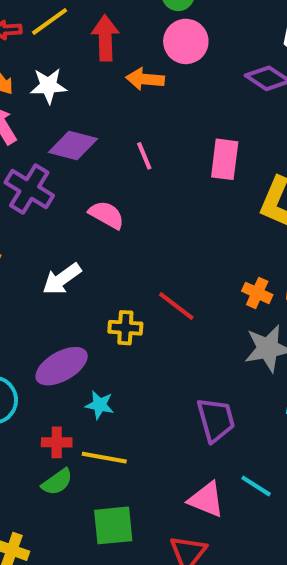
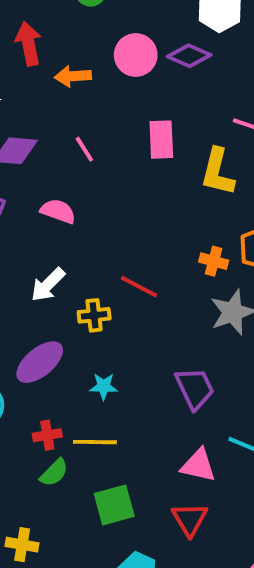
pink circle: (186, 41) -> (136, 55), moved
white arrow: (62, 279) -> (48, 285), moved
cyan star: (100, 405) -> (104, 386), moved

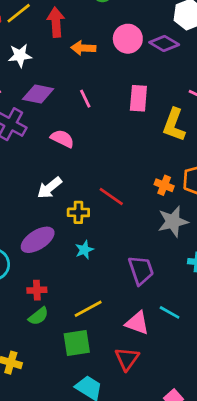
cyan star: (104, 386) -> (84, 250), moved, turned -30
yellow line: (95, 442) -> (88, 309), moved, turned -36

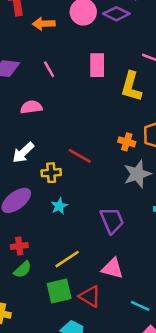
pink semicircle: (62, 139) -> (31, 107), turned -30
cyan line: (170, 312) -> (140, 306), moved
red triangle: (127, 359) -> (90, 296), moved, turned -30

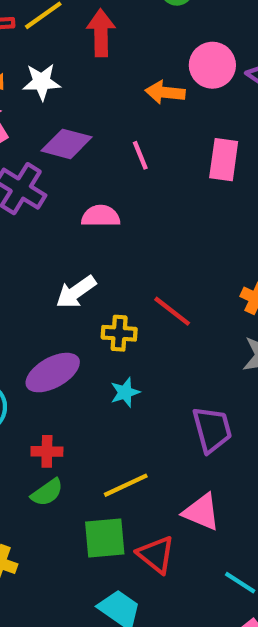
orange arrow: (44, 24) -> (165, 92), moved

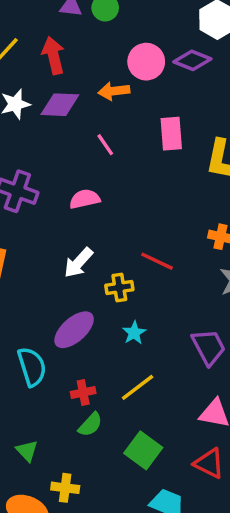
purple diamond: (66, 144) -> (60, 105), moved
yellow line: (126, 485) -> (138, 387), moved
green square: (105, 538) -> (143, 450), turned -36
red triangle: (156, 555) -> (209, 463), moved

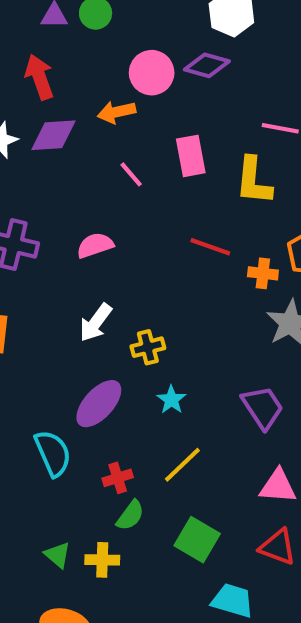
pink line: (105, 145) -> (131, 174), moved
red line: (157, 261) -> (210, 247), moved
yellow cross: (65, 488) -> (102, 560), moved

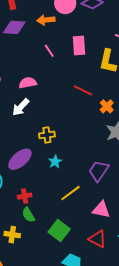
orange cross: (263, 273) -> (107, 106), turned 32
white arrow: (96, 323) -> (21, 107), moved
purple trapezoid: (263, 407) -> (99, 171), turned -120
yellow line: (182, 465) -> (70, 193), moved
green semicircle: (130, 515) -> (28, 215), turned 105

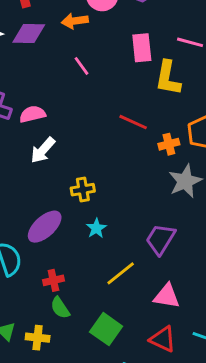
pink rectangle: (79, 46) -> (142, 48), moved
pink semicircle: (28, 83) -> (32, 114), moved
orange cross: (107, 106) -> (169, 144), turned 32

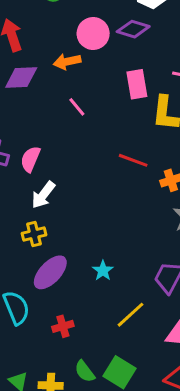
pink semicircle: (32, 114) -> (30, 159), turned -50
yellow cross: (83, 190) -> (34, 234), moved
green semicircle: (60, 308) -> (85, 371), moved

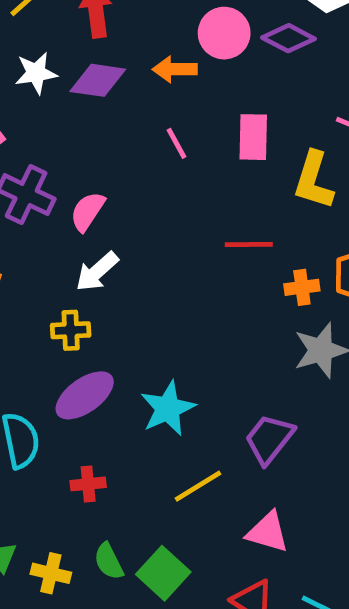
pink rectangle: (137, 84) -> (253, 137), moved
red line: (133, 160) -> (249, 244), turned -32
cyan star: (103, 271) -> (168, 408), size x1.6

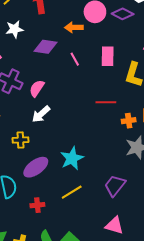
purple diamond: (98, 80) -> (46, 47), moved
yellow cross: (71, 330) -> (20, 140), moved
cyan star: (168, 408) -> (72, 158), moved
yellow line: (198, 486) -> (72, 192), moved

